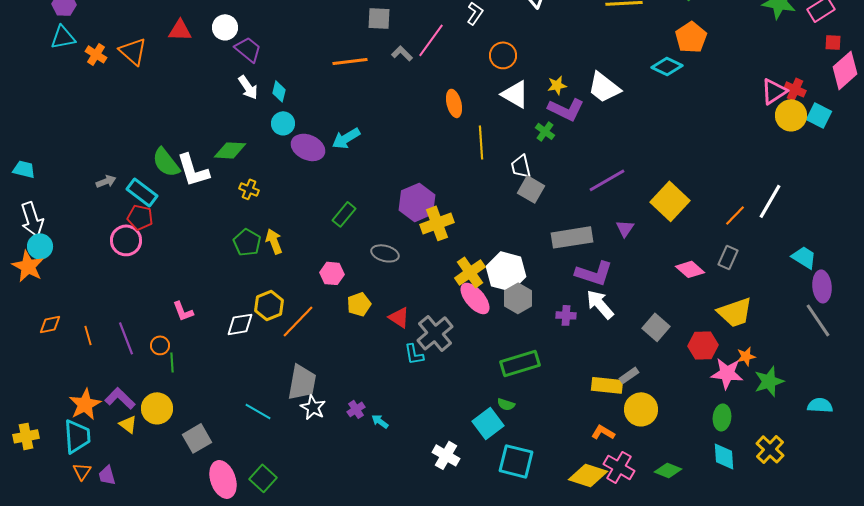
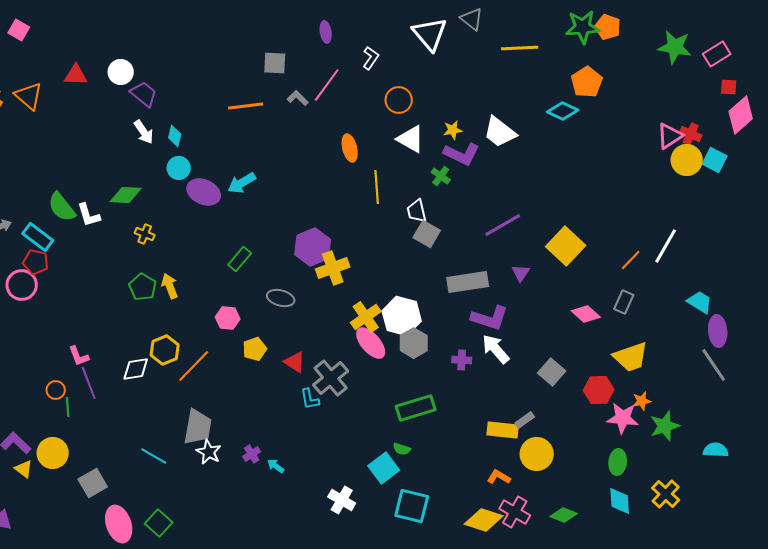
white L-shape: (193, 170) -> (89, 215), size x0.7
purple line: (126, 338) -> (89, 383), moved

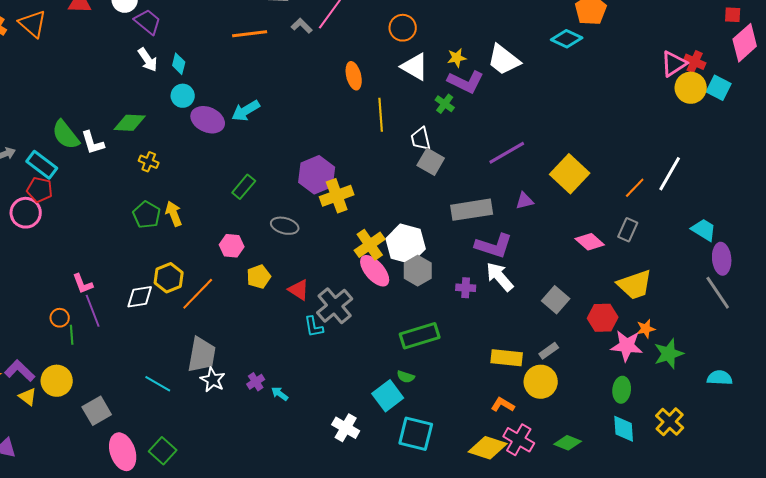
purple triangle: (521, 273) -> (525, 201), turned 42
gray rectangle: (525, 420) -> (549, 351), moved

